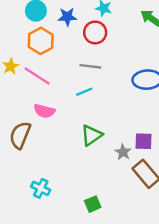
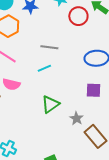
red circle: (95, 32) -> (78, 16), moved
purple square: (143, 141) -> (94, 90), moved

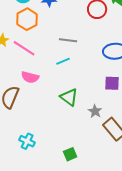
green triangle: (50, 104) -> (69, 97), turned -48

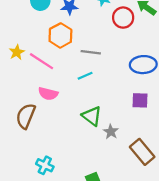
orange hexagon: (27, 19) -> (60, 35), moved
gray star: (95, 111) -> (111, 132), moved

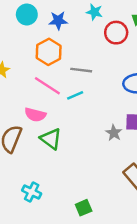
pink line: (41, 61) -> (47, 86), moved
green triangle: (92, 116) -> (51, 139), moved
gray star: (111, 132) -> (114, 133), moved

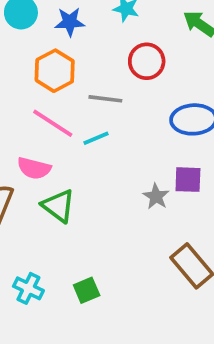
red circle: (116, 33) -> (147, 61), moved
green square: (84, 208) -> (87, 290), moved

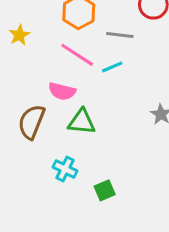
green triangle: (58, 206) -> (82, 122), turned -32
cyan cross: (28, 288) -> (65, 169), moved

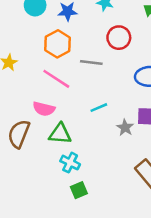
cyan line: (112, 67) -> (99, 108), moved
cyan cross: (65, 169) -> (70, 163), moved

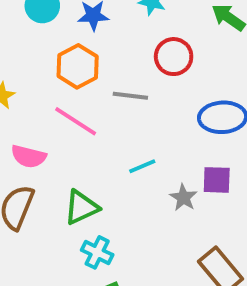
pink semicircle: (44, 109) -> (29, 156), moved
green triangle: (60, 134) -> (81, 207), turned -30

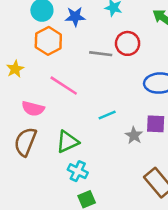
orange hexagon: (78, 66) -> (48, 41), moved
gray line: (130, 96) -> (101, 54), moved

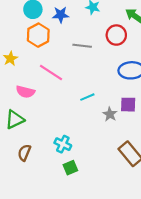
red circle: (128, 43) -> (116, 35), moved
brown semicircle: (25, 142) -> (24, 153), moved, size x0.7
green triangle: (68, 142) -> (15, 120), moved

